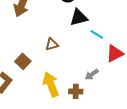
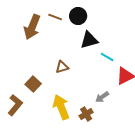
brown cross: (76, 91) -> (86, 114), turned -32

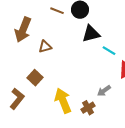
brown arrow: (32, 27) -> (23, 30), moved
brown triangle: (62, 67) -> (45, 47), moved

